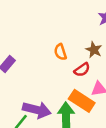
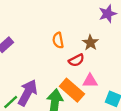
purple arrow: (37, 110) -> (28, 93), turned -84

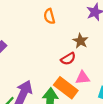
orange semicircle: (58, 40) -> (49, 16), moved

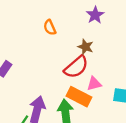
red semicircle: (68, 59) -> (76, 67), size x1.6

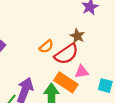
orange semicircle: (50, 27) -> (46, 46), moved, turned -112

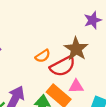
brown star: (77, 36) -> (76, 49), size x1.5

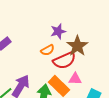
purple star: (93, 20) -> (58, 31), moved

